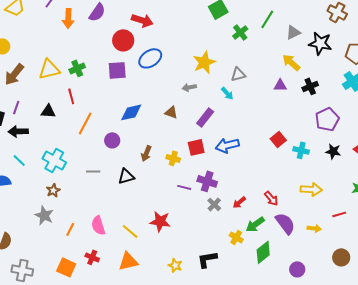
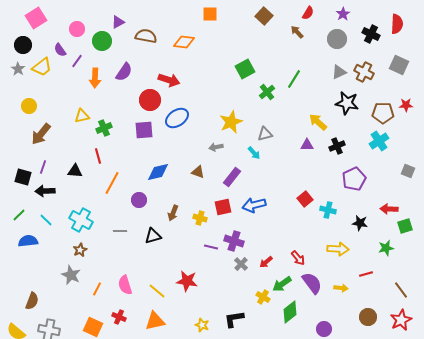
gray triangle: (293, 32) -> (339, 72), moved
yellow triangle: (49, 69) -> (82, 116), moved, size x0.7
black star: (333, 151) -> (360, 223), moved

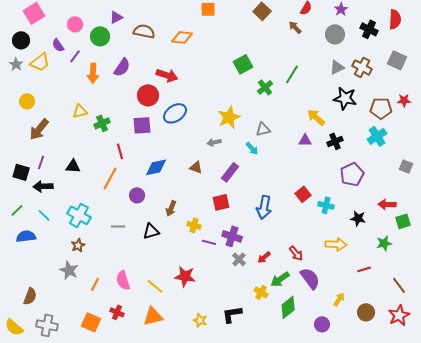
red line: (98, 156) -> (120, 151), moved
blue arrow: (254, 205) -> (264, 207), moved, turned -65
yellow cross: (200, 218) -> (194, 225), moved
yellow arrow: (341, 288) -> (339, 299), moved, turned -64

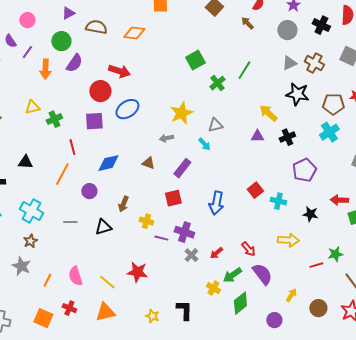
green circle: (100, 36) -> (61, 41), moved
green star: (384, 243) -> (335, 254), moved
black L-shape: (232, 314) -> (184, 310), turned 100

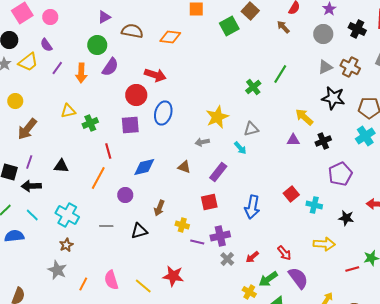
pink circle: (27, 20) -> (50, 17), moved
purple line: (27, 52) -> (57, 68), moved
green square: (195, 60) -> (229, 26), moved
blue ellipse: (127, 109) -> (163, 113), turned -40
purple cross: (184, 232) -> (220, 236), turned -30

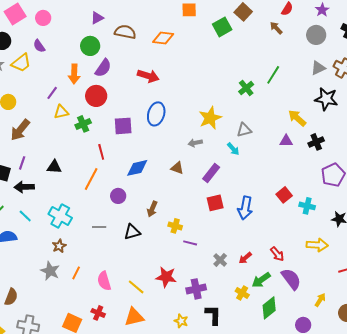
purple line: (57, 68) -> (52, 93), moved
red circle: (136, 95) -> (96, 96), moved
red square: (209, 202) -> (215, 203), moved
purple cross: (220, 236) -> (196, 289), moved
orange line: (83, 284) -> (76, 273), moved

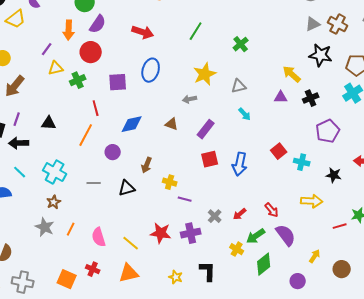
green line: (273, 75) -> (196, 31), moved
cyan arrow: (233, 149) -> (245, 114), moved
purple cross: (196, 289) -> (191, 233), moved

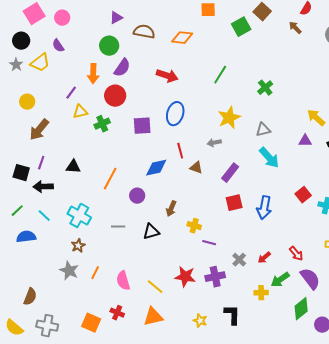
red line: (96, 108) -> (180, 151), moved
cyan arrow: (245, 114) -> (269, 158), size x1.6
yellow cross: (237, 249) -> (261, 293), turned -32
green diamond: (264, 264) -> (301, 309), moved

